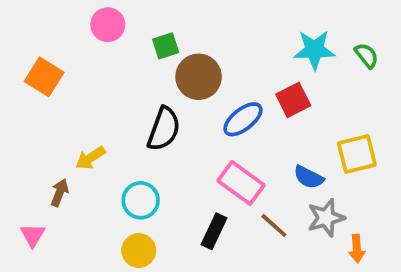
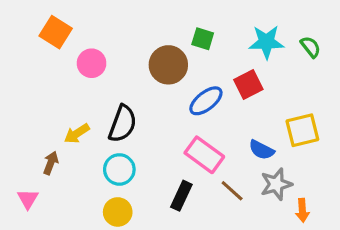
pink circle: (108, 25) -> (92, 63), moved
green square: (166, 46) -> (203, 39), moved, turned 35
orange square: (44, 77) -> (56, 32), moved
black semicircle: (164, 129) -> (123, 124), moved

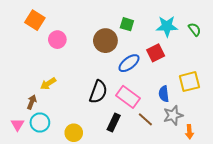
black semicircle: (123, 124) -> (98, 92), moved
blue semicircle: (262, 150) -> (164, 94), turned 56
cyan circle: (119, 169) -> (40, 123), moved

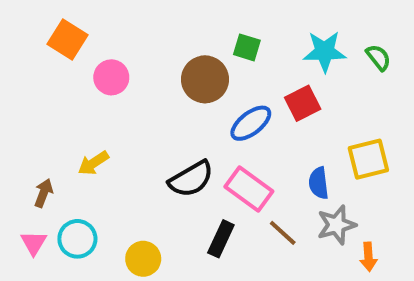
black semicircle: (98, 92) -> (191, 179), turned 40
brown arrow: (32, 102) -> (44, 193), moved

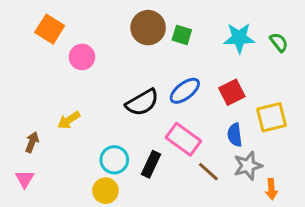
brown circle: (205, 79) -> (148, 28), moved
red square: (303, 103) -> (232, 92), moved
black semicircle: (191, 179) -> (142, 103), moved
cyan circle: (77, 239) -> (114, 160), moved
black rectangle: (221, 239) -> (151, 164), moved

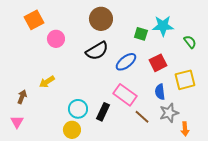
orange square: (50, 29) -> (34, 20), turned 30
green square: (182, 35) -> (141, 34), moved
green semicircle: (279, 42) -> (190, 42), moved
black semicircle: (142, 103) -> (97, 51), moved

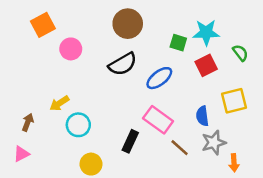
red square: (158, 63) -> (206, 65), moved
cyan circle: (78, 109) -> (78, 125), moved
pink triangle: (17, 122) -> (21, 154), turned 32

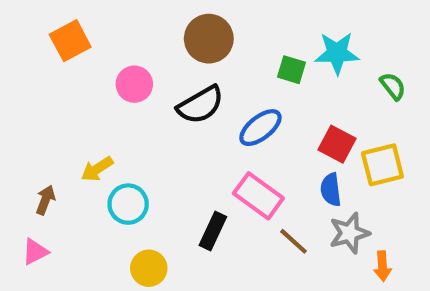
pink circle: (71, 49) -> (134, 84), moved
red square: (206, 65) -> (337, 144), moved, turned -35

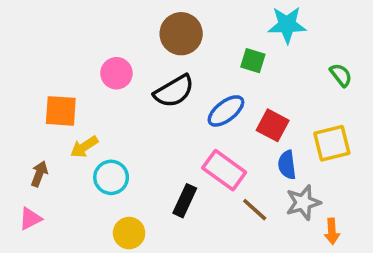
orange square: (70, 41) -> (61, 111), moved, turned 32
cyan star: (337, 53) -> (287, 25), moved
red square: (337, 144) -> (273, 125), moved

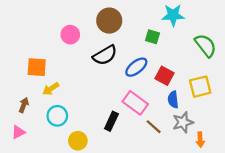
pink circle: (116, 73) -> (70, 35), moved
green semicircle: (341, 75) -> (206, 45), size x1.6
cyan circle: (111, 177) -> (57, 116), moved

